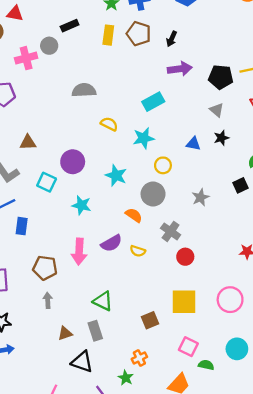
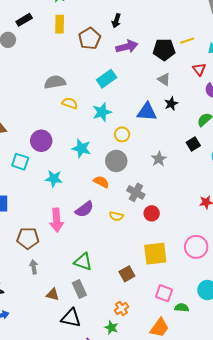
brown pentagon: (139, 34) -> (90, 39), moved, turned 30
gray semicircle: (84, 90) -> (55, 82), moved
blue triangle: (193, 144) -> (147, 112), size x1.5
yellow semicircle: (138, 251) -> (116, 216), moved
brown triangle: (65, 333) -> (53, 294), turned 40

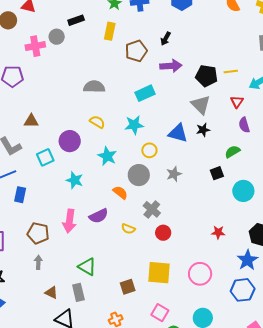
gray triangle: (164, 79) -> (201, 105), size x1.5
yellow semicircle: (70, 103) -> (97, 122), moved
gray star: (159, 159) -> (174, 174), moved
cyan square: (20, 162) -> (45, 157), turned 36

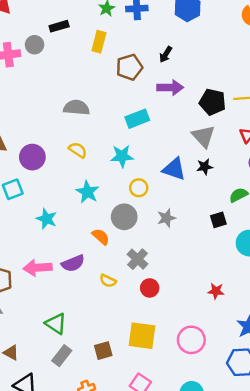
purple circle: (70, 141) -> (32, 157), moved
pink arrow: (69, 221) -> (38, 268), turned 75
gray rectangle: (78, 292) -> (62, 356), moved, turned 48

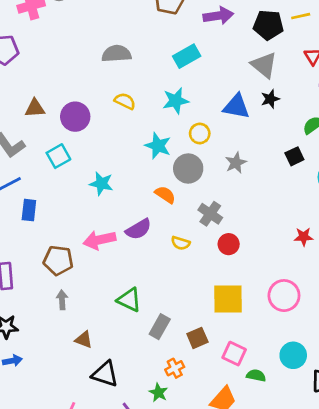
cyan star: (88, 192) -> (158, 146), moved
brown square: (103, 351) -> (197, 338), moved
gray rectangle: (62, 356) -> (160, 327), moved

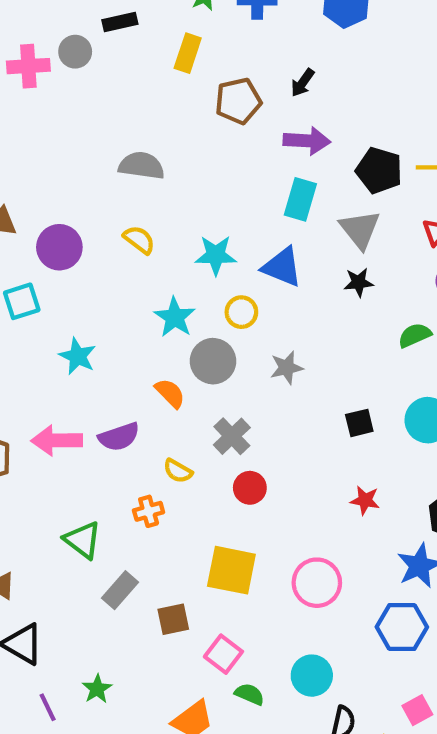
cyan rectangle: (187, 56) -> (300, 199), moved, turned -56
blue triangle: (236, 106) -> (282, 267), moved
black square: (294, 156) -> (359, 423), moved
orange cross: (175, 368) -> (149, 511), moved

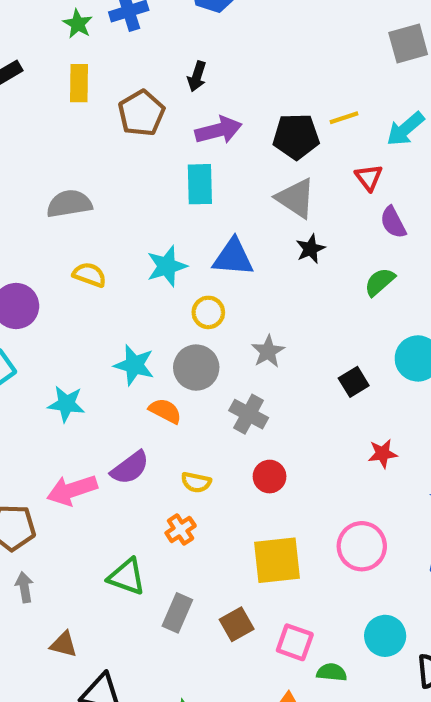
cyan rectangle: (300, 199) -> (200, 184), moved
cyan star: (175, 317) -> (134, 365), moved
gray cross: (232, 436) -> (249, 414), moved

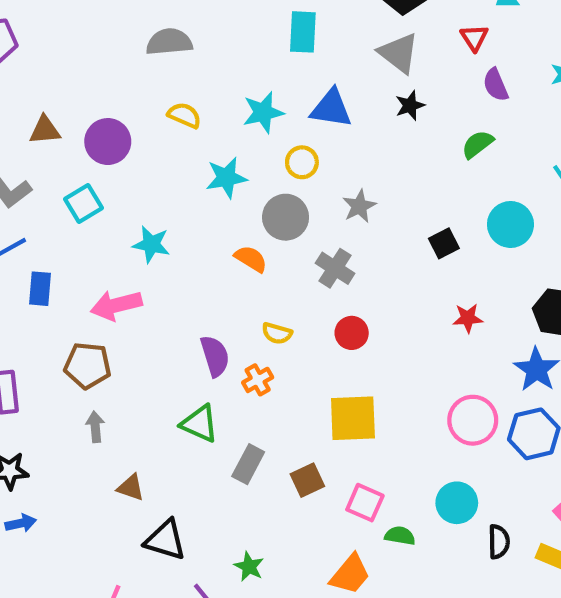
cyan star: (134, 365) -> (226, 178), moved, turned -30
purple semicircle: (130, 468) -> (215, 356), moved, turned -75
pink arrow: (72, 490) -> (116, 305), moved
pink circle: (362, 546) -> (473, 420), moved

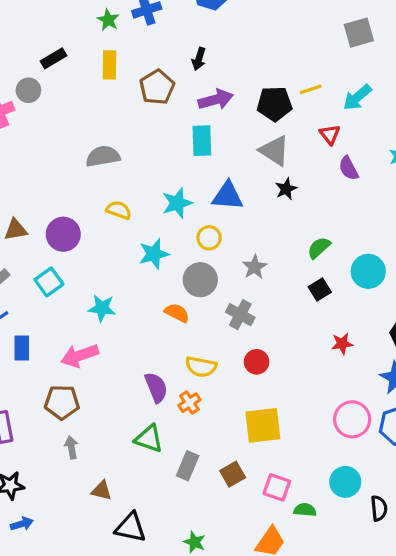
green semicircle: (478, 144) -> (319, 248), moved
yellow semicircle: (277, 333) -> (201, 367), size x1.4

